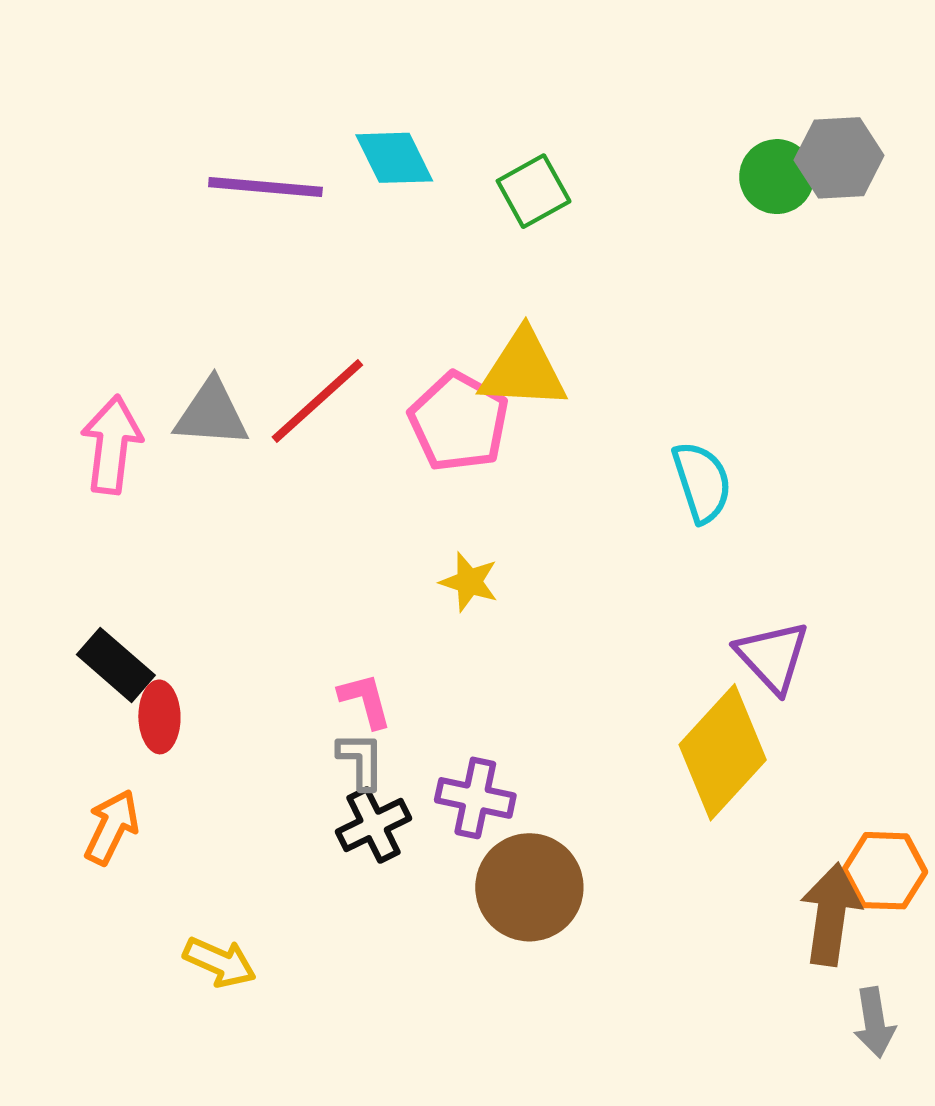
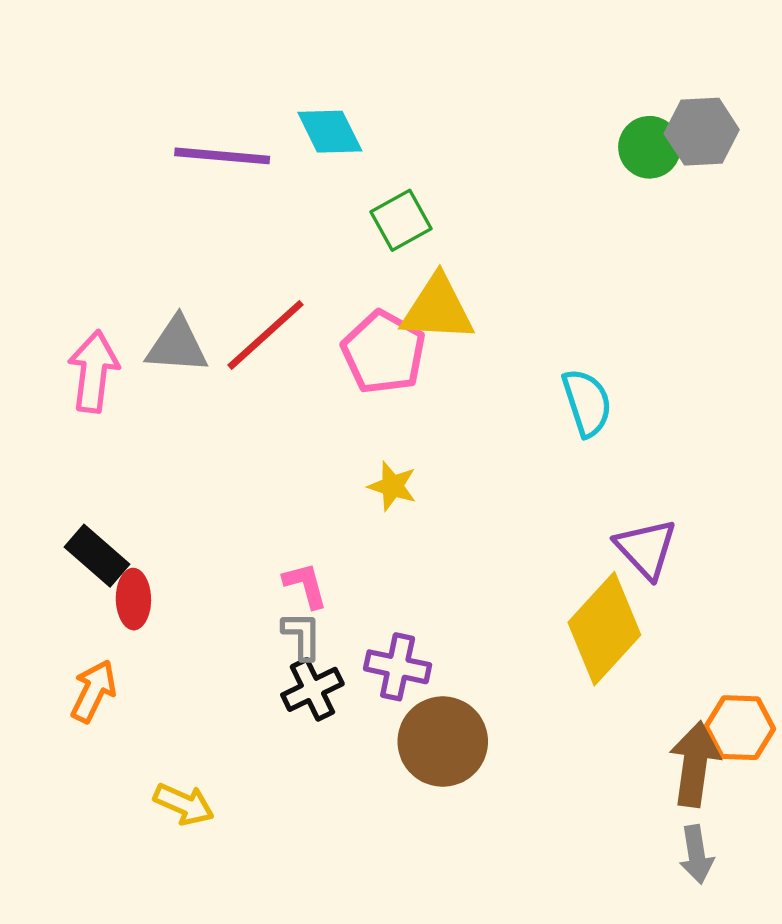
green square: (534, 191) -> (401, 220), moved
gray arrow: (874, 1022) -> (696, 854), moved

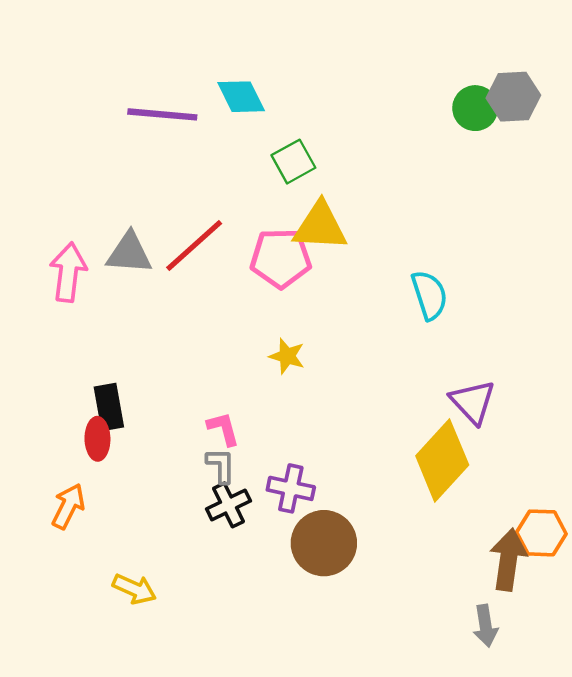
pink pentagon: (384, 352) -> (281, 258), turned -30
black rectangle: (97, 556) -> (109, 407), moved, turned 39
gray arrow: (696, 854) -> (485, 626), moved

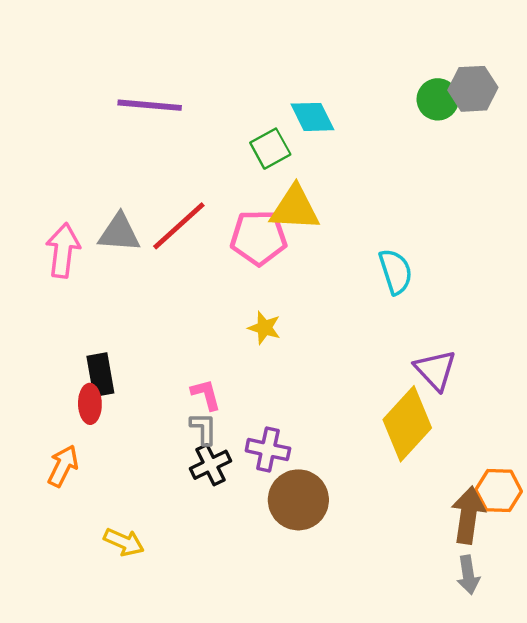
cyan diamond: (241, 97) -> (312, 117), moved
gray arrow: (485, 626) -> (468, 575), moved

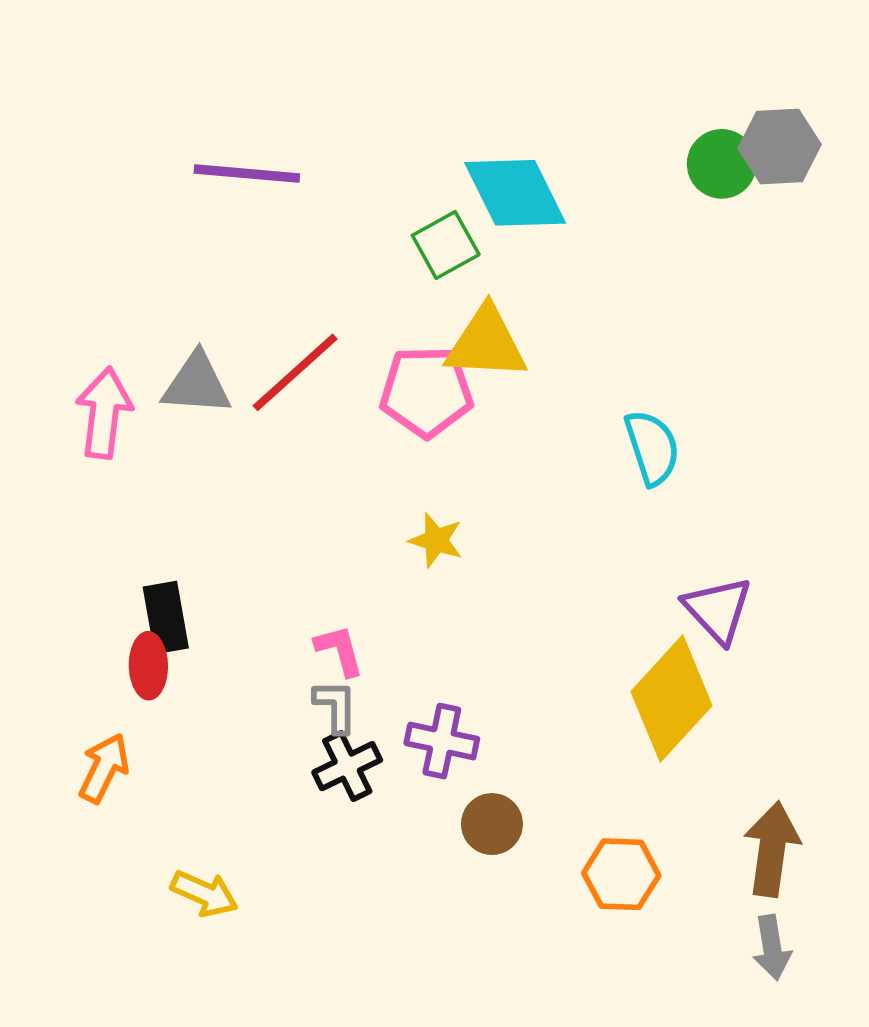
cyan diamond: (312, 117) -> (515, 193), size x1.4
orange hexagon: (499, 491) -> (621, 874), moved
brown circle: (298, 500) -> (492, 824), size x0.6

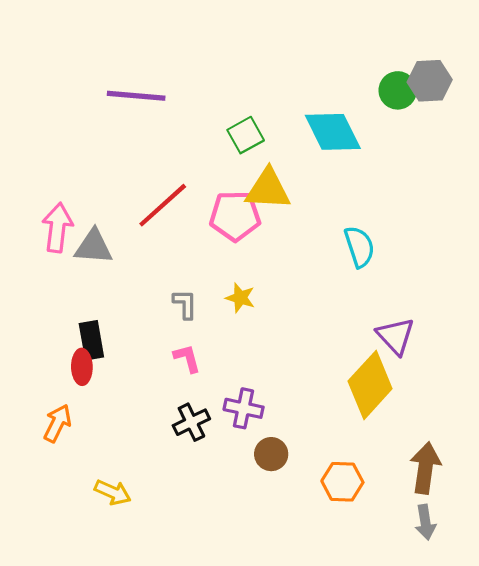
cyan diamond: (515, 193) -> (333, 132), moved
gray triangle: (197, 384) -> (94, 247), moved
gray L-shape: (336, 706) -> (185, 304), moved

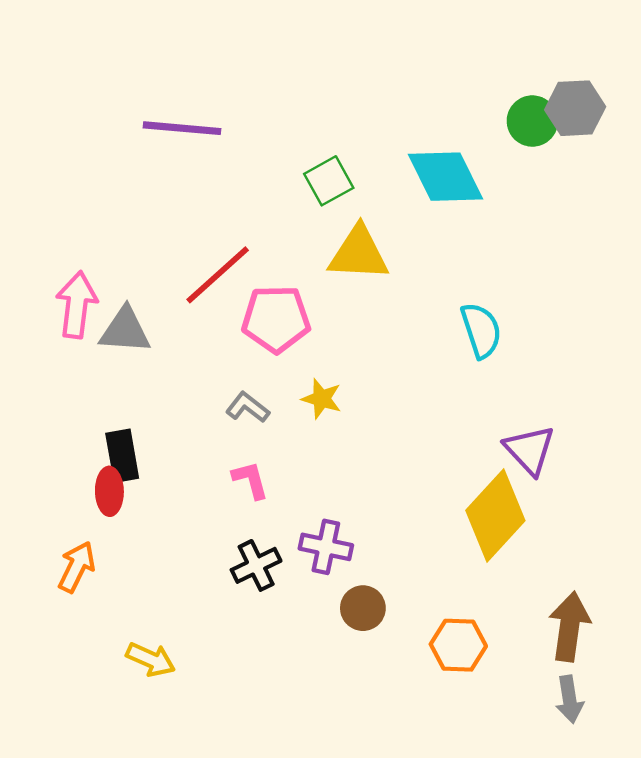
pink pentagon: (235, 216) -> (276, 319), moved
gray L-shape: (185, 304) -> (248, 407), turned -52

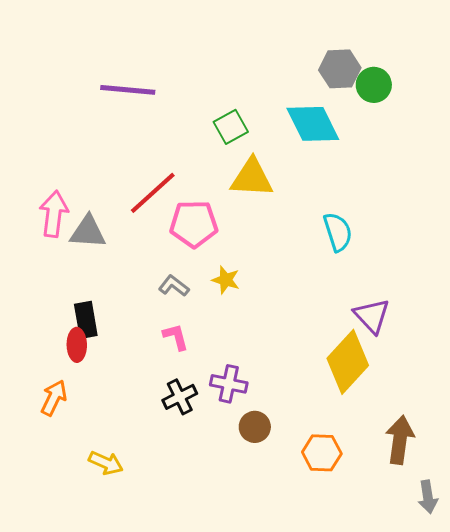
gray hexagon: (575, 108) -> (340, 69), moved
gray arrow: (569, 699) -> (428, 497), moved

